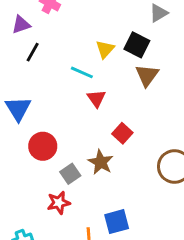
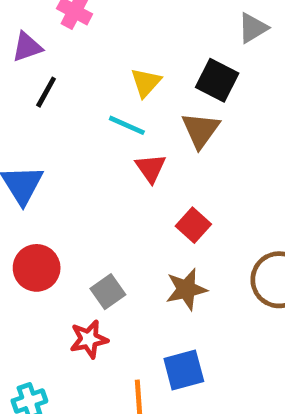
yellow triangle: (105, 49) -> (146, 83), moved
brown triangle: (147, 75) -> (201, 130), moved
red circle: (43, 146) -> (37, 268), moved
brown star: (101, 162) -> (186, 289), moved, turned 30

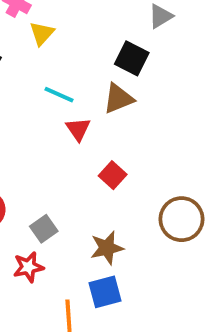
yellow triangle: (146, 83) -> (42, 33), moved
brown triangle: (201, 130) -> (118, 99), turned 32
brown star: (186, 289) -> (107, 248), moved

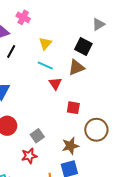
yellow triangle: (42, 33) -> (45, 43), moved
red square: (113, 175) -> (73, 108), turned -32
brown circle: (182, 219) -> (96, 130), moved

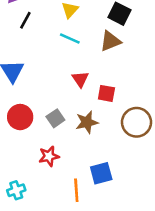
red triangle: (55, 84) -> (80, 79), moved
gray square: (37, 136) -> (55, 118), moved
brown star: (70, 146) -> (87, 122), moved

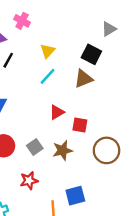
cyan line: (70, 39) -> (48, 76), turned -72
red triangle: (80, 79) -> (57, 112), turned 35

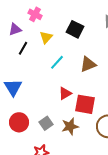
yellow triangle: (48, 51) -> (46, 37), moved
black square: (91, 54) -> (75, 29), moved
red square: (80, 125) -> (85, 104), size x1.5

